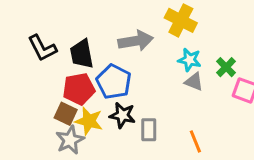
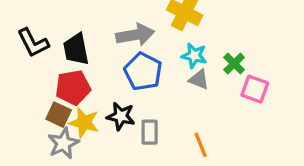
blue pentagon: (114, 82) -> (143, 72), moved

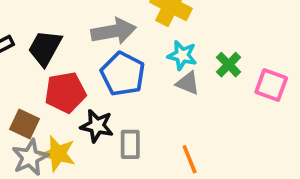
black trapezoid: (76, 49) -> (45, 48), turned 40
red pentagon: (73, 87) -> (65, 92), moved
pink square: (255, 89) -> (271, 85), moved
yellow star: (84, 123) -> (58, 154), moved

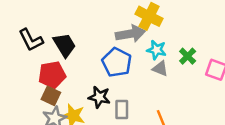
gray arrow: (114, 31) -> (130, 34), moved
black trapezoid: (45, 48) -> (65, 45), turned 120
red pentagon: (65, 92) -> (52, 75), moved

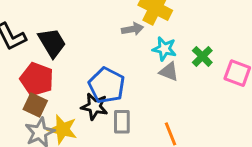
gray arrow: (130, 34) -> (132, 29), size x0.6
blue pentagon: (117, 62) -> (107, 85), moved
red pentagon: (52, 75) -> (37, 79), turned 30

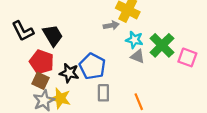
green cross: (202, 56) -> (162, 45), size x1.6
black star: (95, 107) -> (69, 73), moved

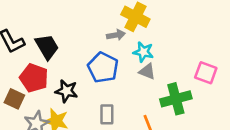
green cross: (162, 45) -> (176, 99), moved, turned 30
blue pentagon: (92, 66) -> (103, 68), moved
brown square: (40, 81) -> (14, 99), moved

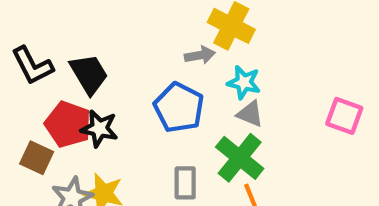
black star: (66, 91) -> (99, 128), moved
green cross: (176, 99) -> (240, 158), moved, turned -36

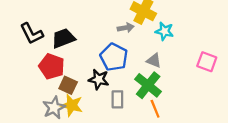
black trapezoid: (89, 74) -> (63, 38), turned -80
cyan star: (244, 82) -> (164, 31), moved
black star: (99, 128) -> (99, 79), moved
brown square: (37, 158) -> (68, 85), moved

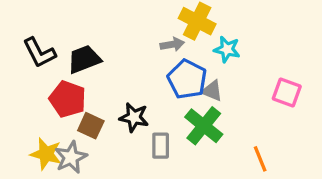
blue pentagon: (114, 57) -> (187, 79), moved
yellow star: (72, 105) -> (46, 154), moved
orange line: (155, 109) -> (260, 159), moved

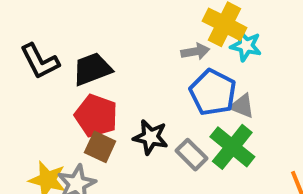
cyan star: (227, 49) -> (246, 46), moved
red pentagon: (68, 99) -> (96, 116), moved
gray rectangle: (161, 146) -> (191, 155), moved, turned -45

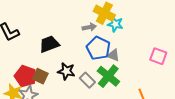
black trapezoid: (92, 69) -> (49, 44), moved
red pentagon: (96, 116) -> (25, 76), moved

